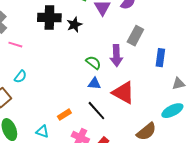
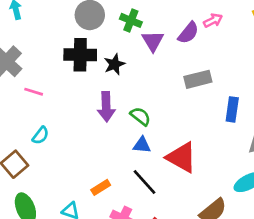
gray rectangle: (135, 36) -> (198, 79), turned 48
purple arrow: (116, 56) -> (106, 107), moved

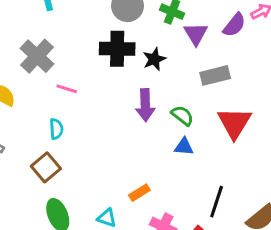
gray rectangle: (198, 79) -> (215, 75), moved
cyan semicircle: (41, 135) -> (56, 129), moved, turned -42
red triangle: (182, 157) -> (234, 123), moved, turned 32
black line: (145, 182) -> (217, 202), moved, turned 60

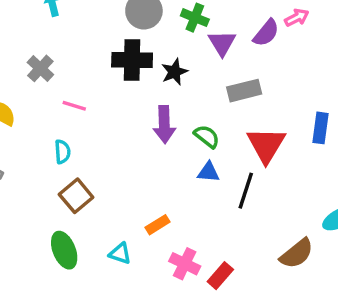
gray cross: (37, 56) -> (40, 68), size x0.7
brown square: (46, 167) -> (76, 196), moved
black line: (217, 202) -> (246, 191), moved

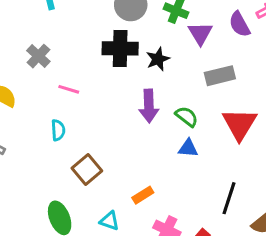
purple semicircle: (266, 33) -> (240, 24), turned 112
black line: (246, 191) -> (229, 198), moved
brown square: (76, 196) -> (87, 169), moved

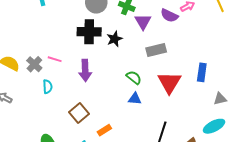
purple semicircle: (240, 24) -> (169, 16), turned -36
gray cross: (38, 56) -> (34, 64), moved
purple arrow: (149, 106) -> (85, 70), moved
brown square: (87, 169) -> (79, 113), moved

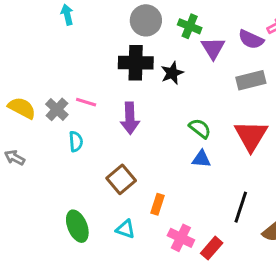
gray rectangle: (156, 50) -> (251, 80), moved
orange rectangle: (104, 130) -> (158, 204), turned -40

